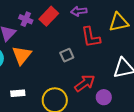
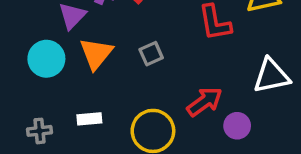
gray square: (67, 55) -> (151, 54), moved

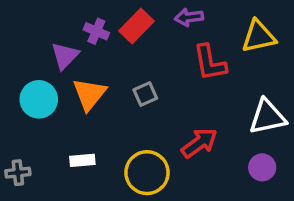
purple circle: (237, 126) -> (262, 167), moved
gray cross: (40, 131) -> (18, 173), moved

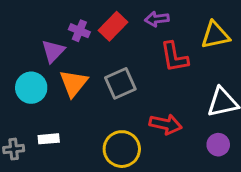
gray square: (145, 94) -> (120, 83), size x1.5
red arrow: (199, 143) -> (166, 124), turned 48
white rectangle: (82, 160) -> (49, 139), moved

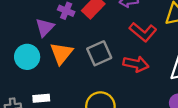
red L-shape: (174, 57) -> (143, 32), turned -40
red arrow: (166, 124) -> (136, 64), moved

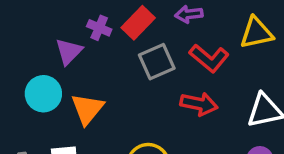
orange triangle: (61, 53) -> (87, 109), moved
gray square: (99, 53) -> (157, 62), moved

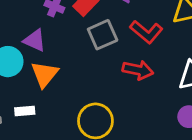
purple triangle: (69, 51) -> (35, 40), moved, turned -50

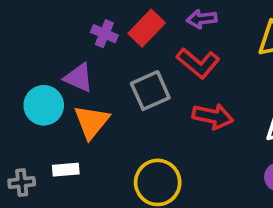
red L-shape: (146, 32) -> (198, 63), moved
gray square: (103, 35) -> (150, 91), moved

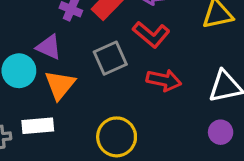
white rectangle: (66, 170) -> (38, 126), size x1.4

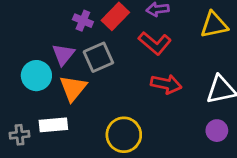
purple triangle: (49, 47) -> (63, 54), turned 45
gray square: (110, 58) -> (98, 57), moved

